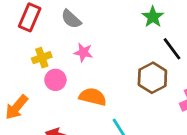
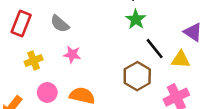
pink circle: (55, 80) -> (47, 92), moved

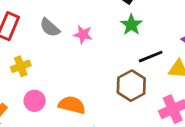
black line: (155, 49) -> (151, 57), turned -75
pink star: (72, 54) -> (83, 34), moved

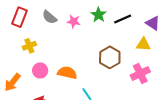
green star: (131, 25) -> (98, 15), moved
black line: (151, 57) -> (123, 19), moved

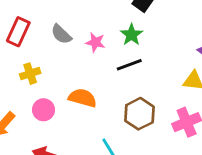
black line: (123, 19) -> (129, 65), moved
brown hexagon: (110, 57) -> (139, 114), moved
orange semicircle: (67, 73) -> (83, 98), moved

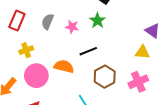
gray semicircle: (61, 34) -> (48, 22), turned 70
black line: (129, 65) -> (88, 51), moved
pink circle: (44, 110) -> (36, 76), size x1.5

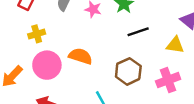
black line: (88, 51) -> (138, 32), moved

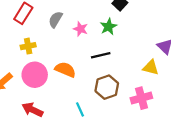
black line: (138, 32) -> (101, 55), moved

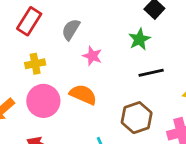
pink star: (81, 29) -> (92, 56), moved
black line: (101, 55) -> (151, 73), moved

